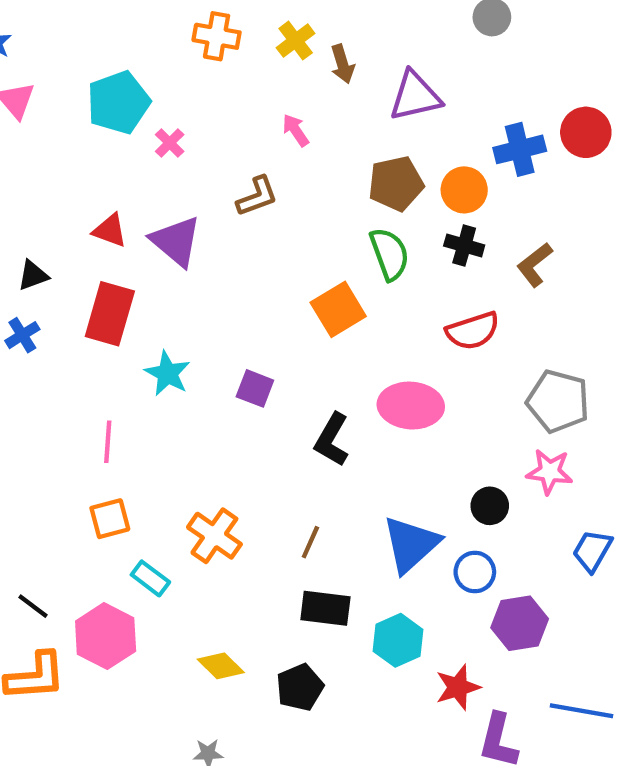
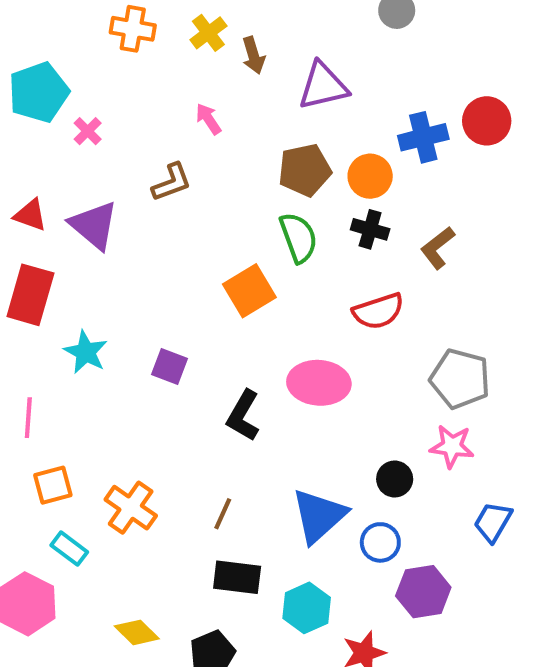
orange square: (110, 519) -> (53, 485), moved

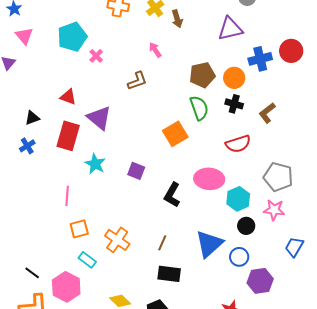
purple triangle: (323, 86) -> (230, 29), moved
purple triangle: (94, 225) -> (99, 118), moved
cyan hexagon: (307, 608) -> (238, 199), moved

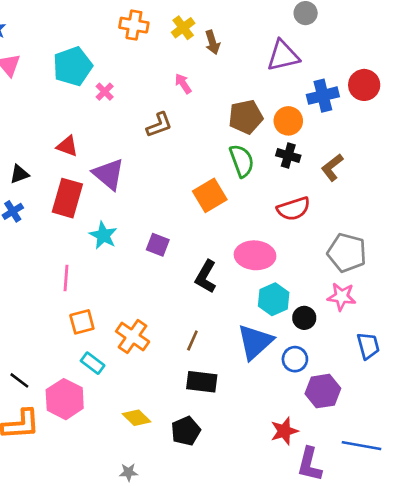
cyan hexagon: (238, 199) -> (274, 299), moved
blue trapezoid: (294, 247) -> (368, 346), turned 135

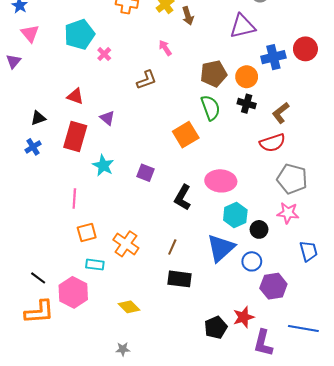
purple triangle: (109, 174) -> (107, 118), size x0.6
red semicircle: (294, 209) -> (272, 143), moved
cyan rectangle: (93, 363) -> (95, 265), turned -30
black pentagon: (186, 431) -> (216, 327), moved

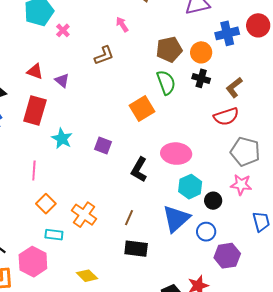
purple triangle: (107, 118) -> (62, 80), moved
orange square: (87, 233) -> (46, 204), turned -30

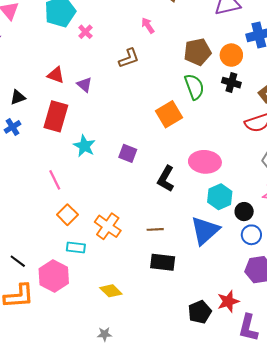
pink line: (34, 171) -> (55, 180), turned -30
brown line: (129, 218) -> (155, 229), turned 63
blue circle: (206, 232) -> (251, 235), moved

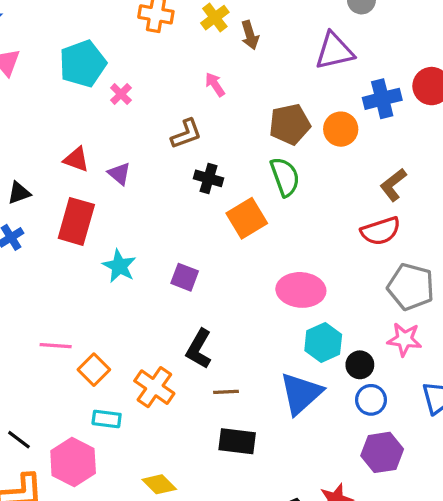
black cross: (231, 83) -> (209, 178), moved
black L-shape: (166, 179) -> (199, 349), moved
pink line: (55, 180) -> (56, 346), moved, turned -60

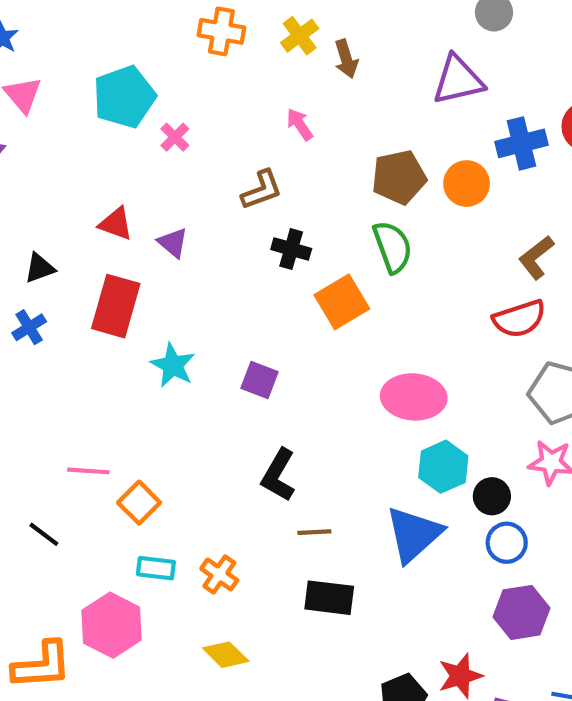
orange cross: (154, 387) -> (219, 574), moved, size x0.7
black line: (19, 440) -> (44, 534), moved

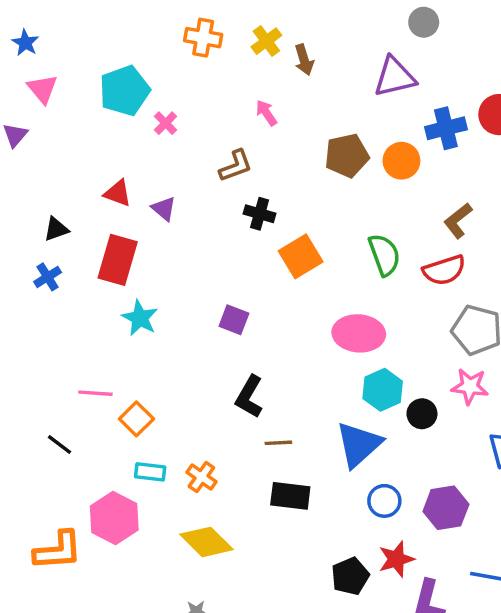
green semicircle: (393, 247) -> (384, 255), moved
cyan star: (173, 365) -> (140, 318), moved
blue circle: (507, 543) -> (384, 501), moved
yellow diamond: (226, 655) -> (207, 542), size x1.4

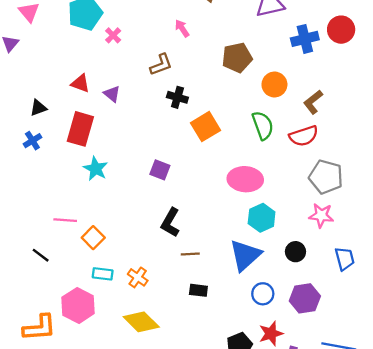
orange circle: (401, 161) -> (274, 85), moved
black circle: (422, 414) -> (295, 252), moved
black rectangle: (290, 496) -> (198, 290), size x0.7

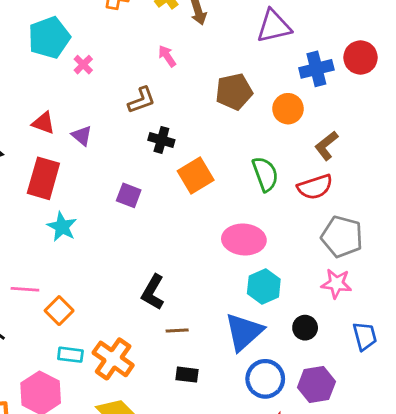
orange circle: (274, 85) -> (288, 109), moved
purple square: (160, 170) -> (129, 195), moved
orange cross: (138, 277) -> (113, 359), size x1.6
blue circle: (263, 294) -> (265, 379), size x1.4

